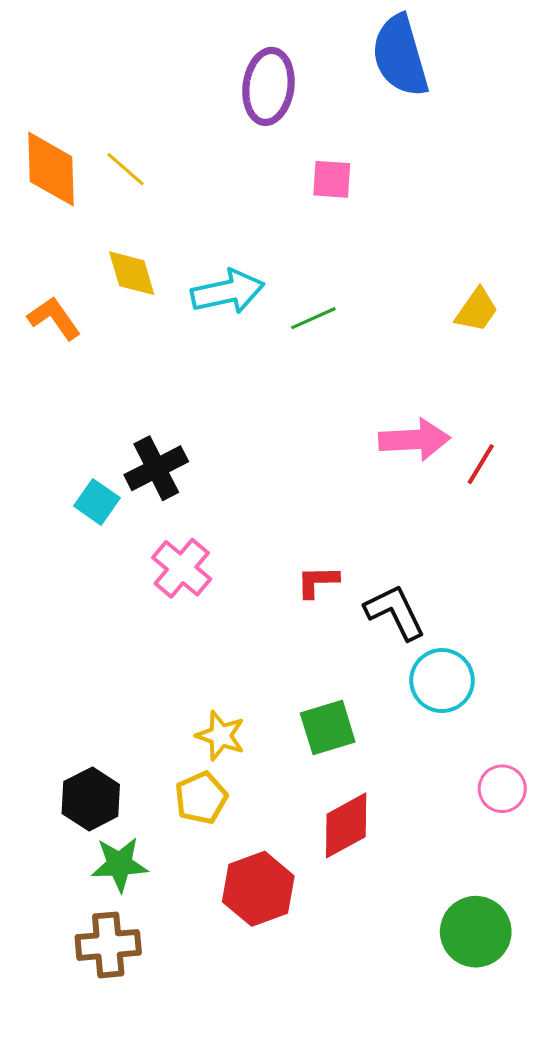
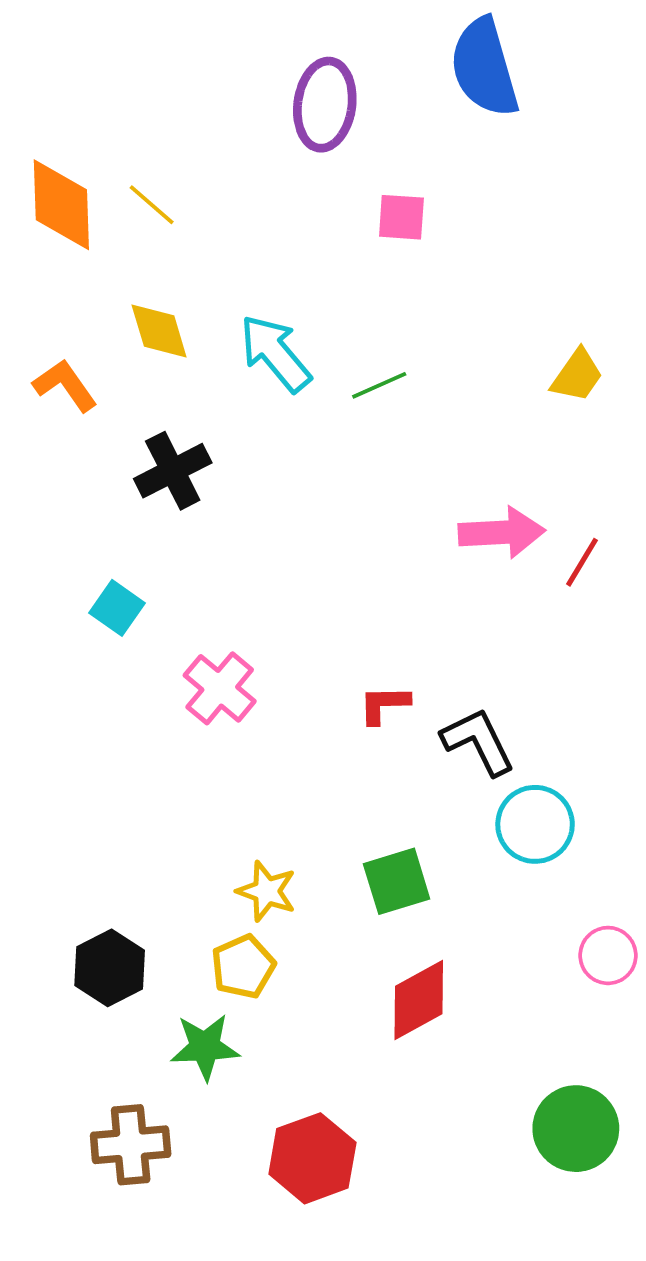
cyan arrow: (228, 292) -> (275, 353), turned -118
black cross: (156, 468) -> (173, 471), moved
green star: (119, 864) -> (205, 1047), moved
red hexagon: (258, 889) -> (312, 1158), moved

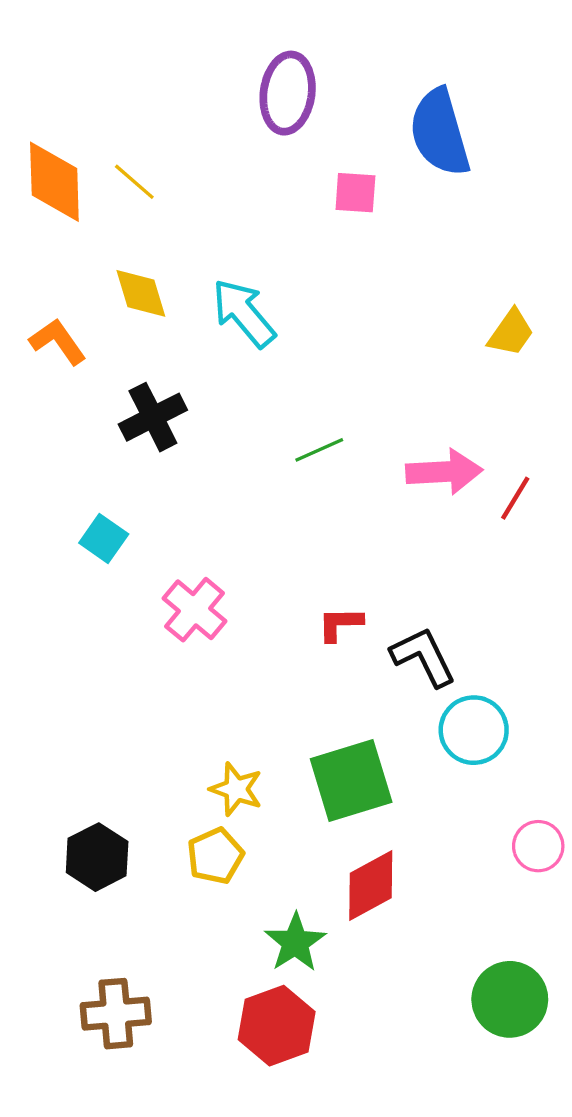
blue semicircle: (484, 68) -> (440, 132), moved
green line: (379, 385) -> (319, 450), moved
green square: (397, 881) -> (351, 780), size x1.4
green star: (205, 1047) -> (295, 942), moved, turned -30

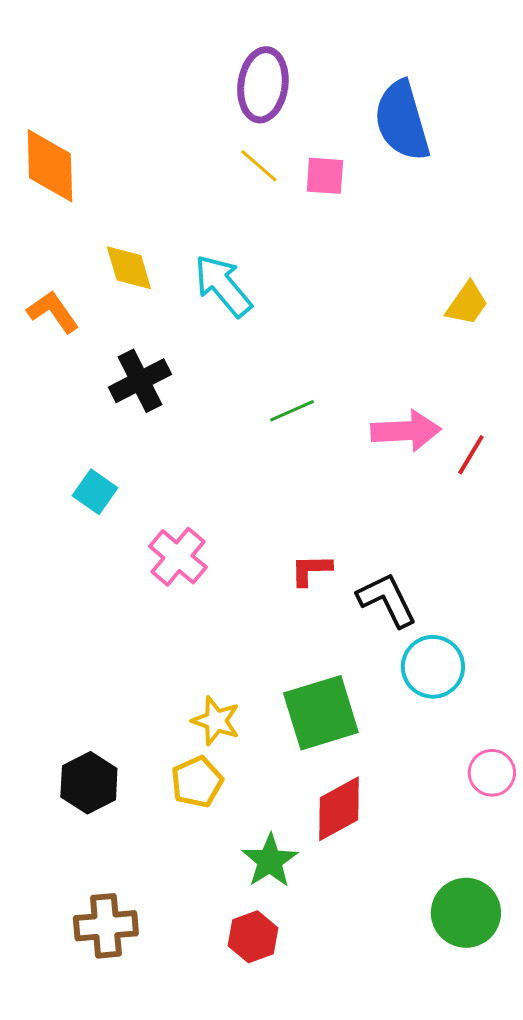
yellow line: (134, 182) -> (259, 166), moved
red hexagon: (277, 1026) -> (253, 937), size x0.7

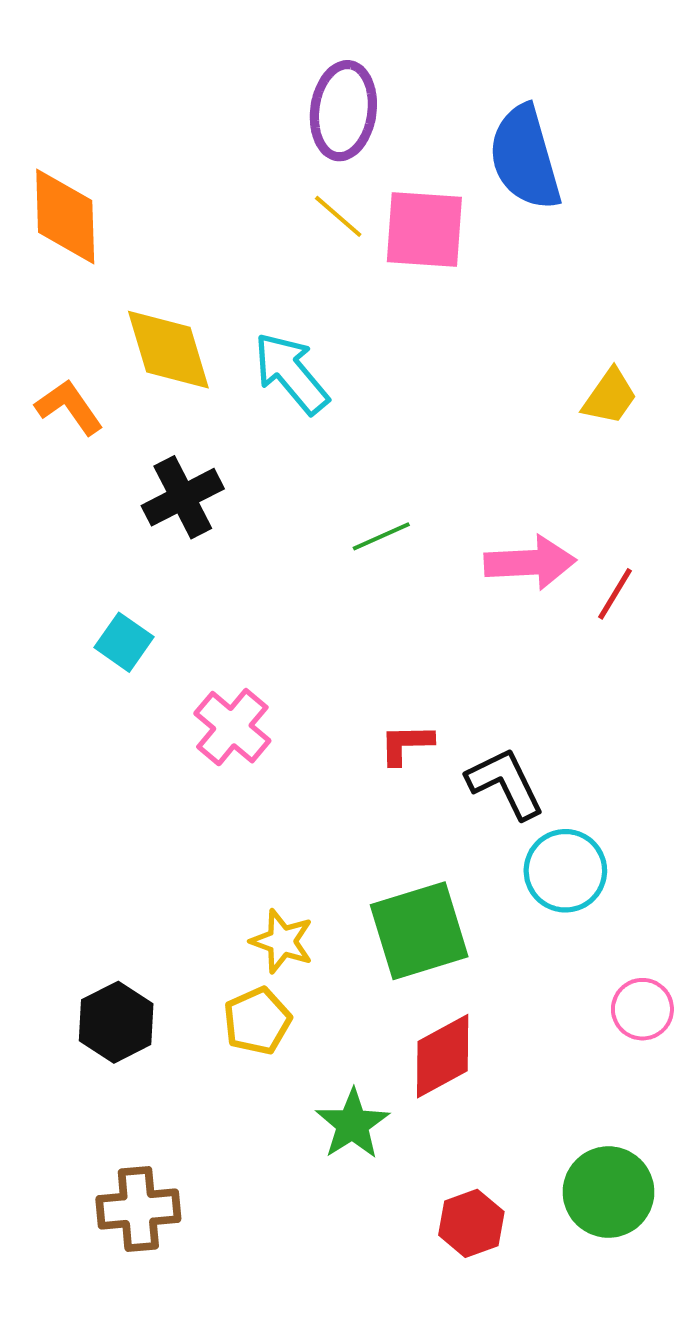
pink square: (325, 176) -> (424, 229), size x1.6
yellow diamond: (129, 268) -> (168, 350), size x1.4
red hexagon: (253, 937) -> (471, 1223), moved

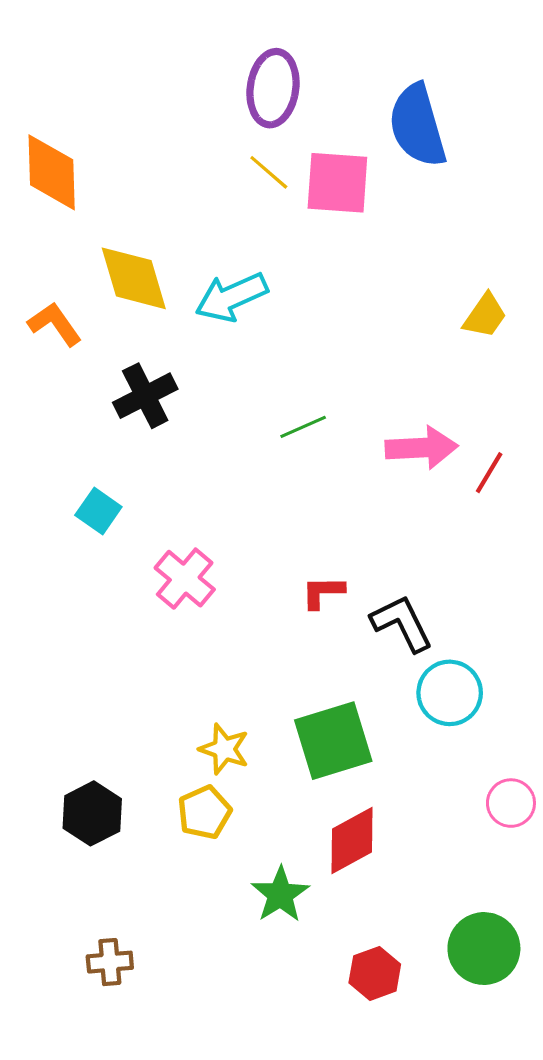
cyan arrow: (291, 373) -> (231, 297), turned -74
brown cross: (138, 1209) -> (110, 962), size x0.7

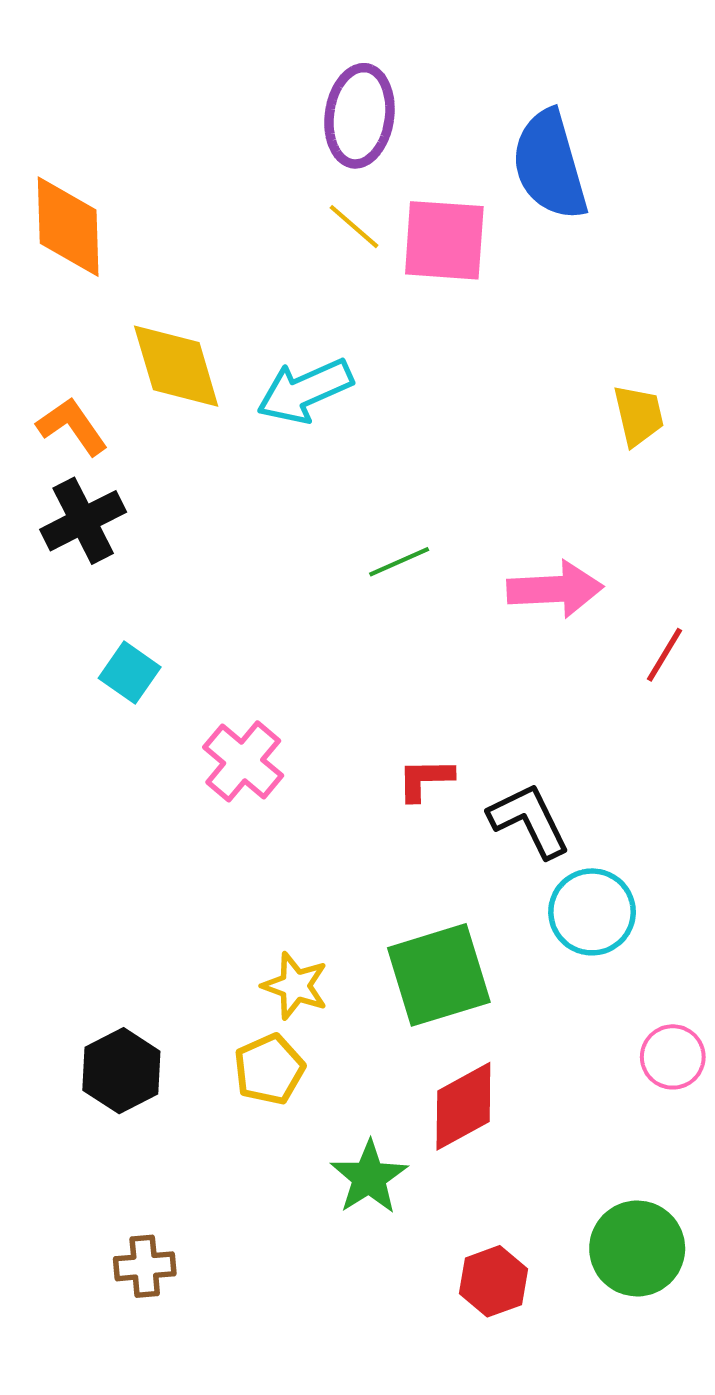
yellow trapezoid: (485, 316) -> (639, 415), turned -48
black cross: (145, 396) -> (83, 521), moved
red line: (489, 473) -> (665, 655), moved

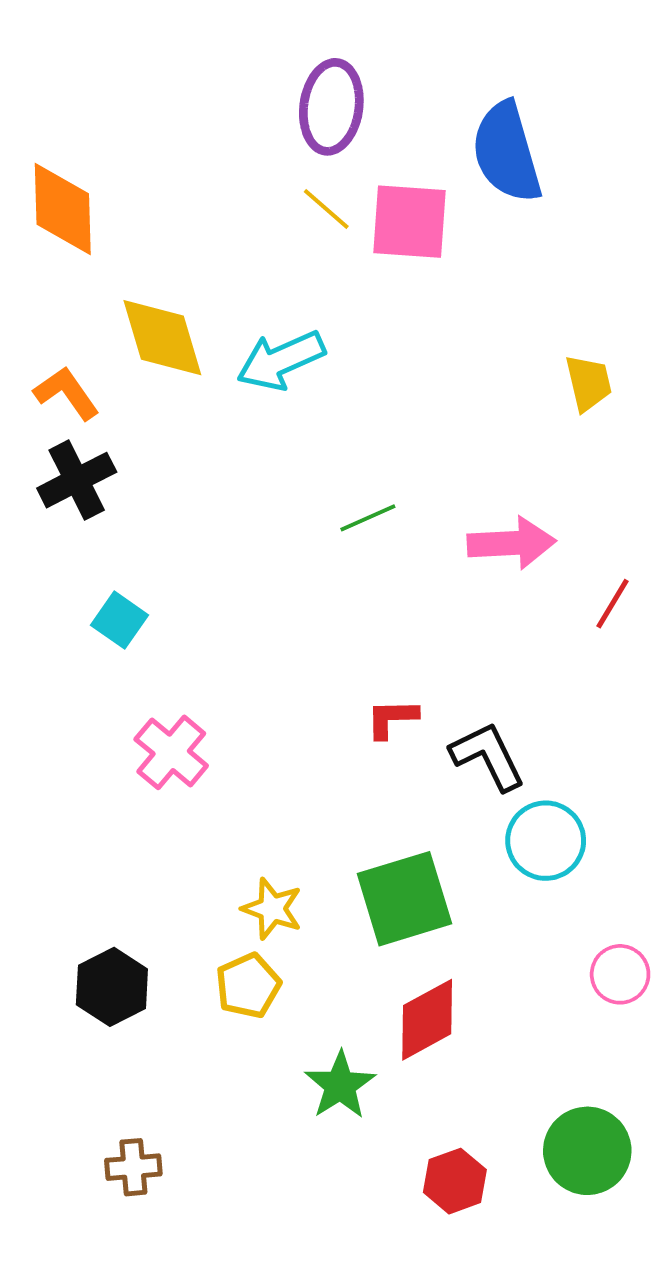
pink cross: (243, 761) -> (171, 752), moved

